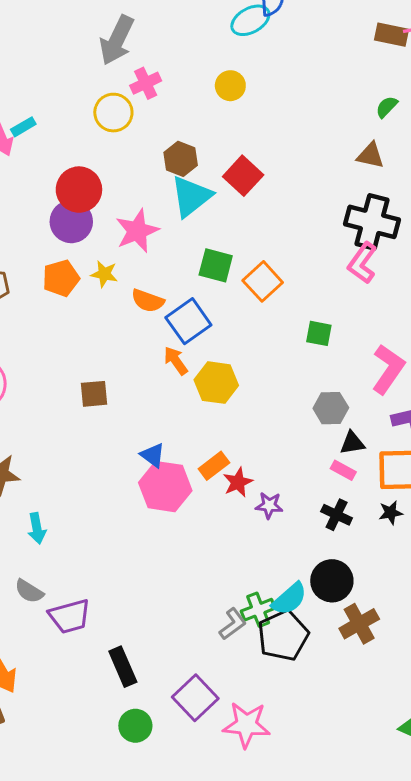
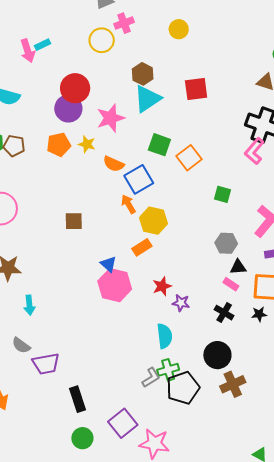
red square: (243, 176) -> (196, 89), moved, turned 35
orange rectangle: (214, 466) -> (142, 247), moved
cyan semicircle: (289, 599) -> (165, 336), moved, turned -60

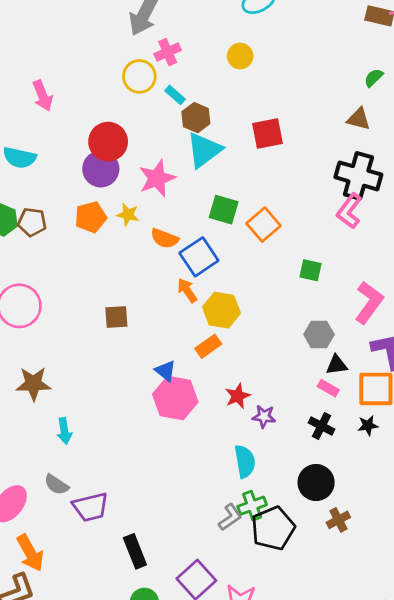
cyan rectangle: (43, 45) -> (175, 95), moved, turned 70
brown cross: (233, 384) -> (338, 520), size x0.7

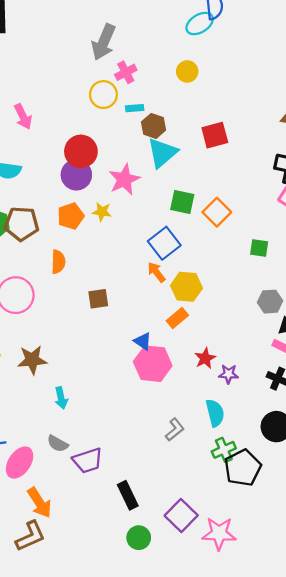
cyan rectangle: (175, 95) -> (135, 108), turned -42
brown pentagon: (32, 222) -> (22, 224), size x1.4
orange semicircle: (165, 238) -> (58, 262), moved, turned -105
gray L-shape: (230, 517) -> (175, 430), moved

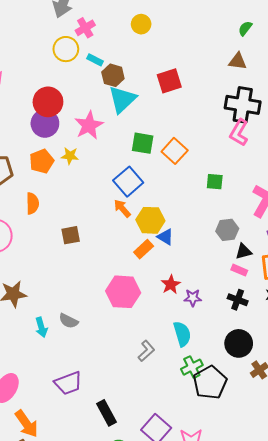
cyan rectangle: (135, 108) -> (95, 60), turned 35
blue triangle: (143, 341) -> (165, 237), moved
gray semicircle: (58, 444) -> (69, 321), moved

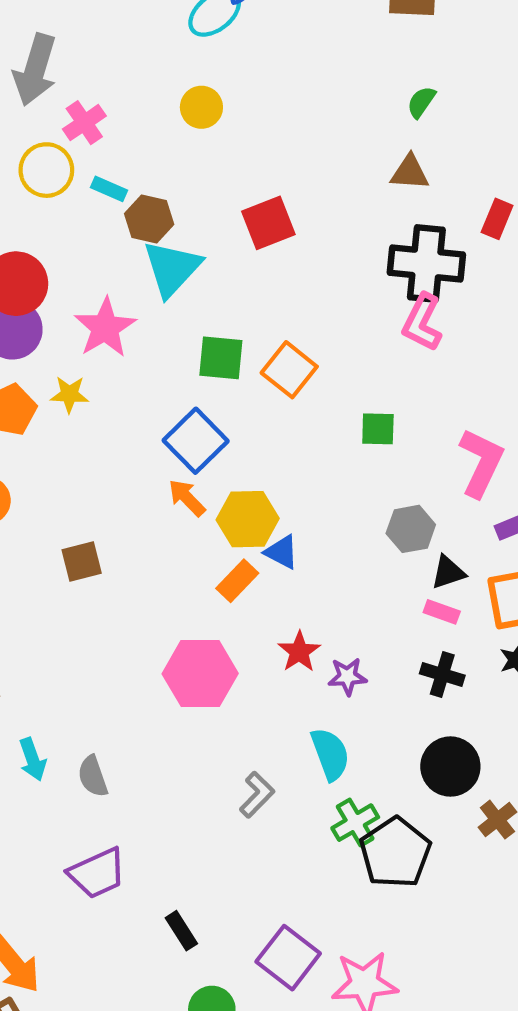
gray semicircle: (69, 321) -> (93, 776), moved, turned 48
black rectangle: (106, 413) -> (181, 931), size x0.7

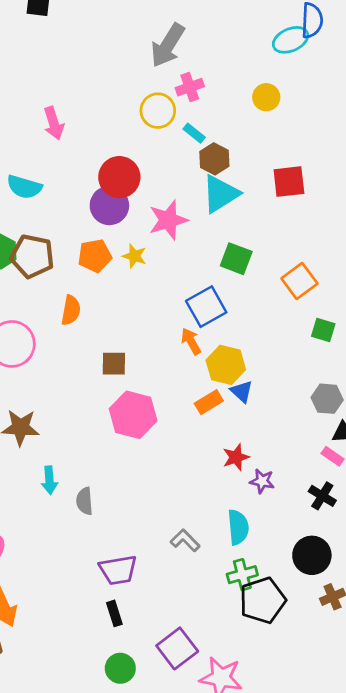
orange square: (289, 370) -> (299, 281), moved
pink hexagon: (200, 674) -> (133, 415), moved
gray L-shape: (257, 795) -> (185, 540), turned -104
purple trapezoid: (97, 873) -> (118, 570), moved

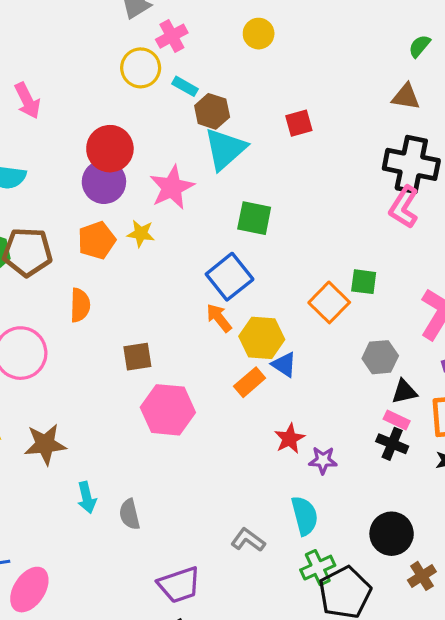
red square: (289, 182) -> (299, 123), size x0.7
orange square: (299, 281) -> (329, 302), moved
black cross: (322, 496) -> (392, 444), moved

